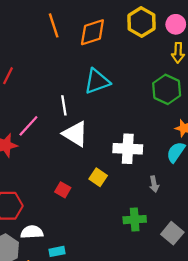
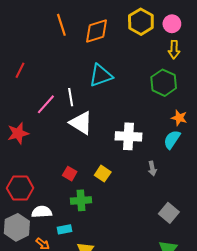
pink line: (28, 126) -> (46, 104), moved
yellow square: (98, 177) -> (103, 174), moved
green cross: (135, 220) -> (81, 200), moved

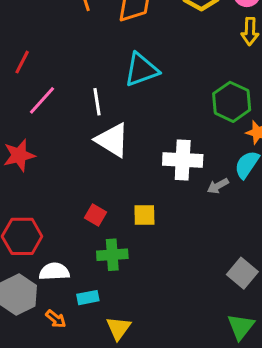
green hexagon: (164, 83) -> (232, 102), moved
pink line: (46, 104) -> (42, 100), moved
gray arrow: (152, 168) -> (218, 186), moved, turned 72
yellow square: (103, 174) -> (144, 215), turned -35

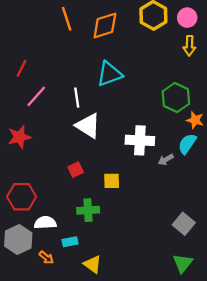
red square: (95, 215) -> (76, 170), moved, turned 35
yellow triangle: (118, 328) -> (93, 264), turned -30

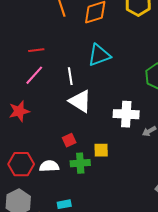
red line: (22, 68) -> (36, 50), moved, turned 56
green cross: (88, 210) -> (80, 163), moved
white semicircle: (45, 223) -> (49, 166), moved

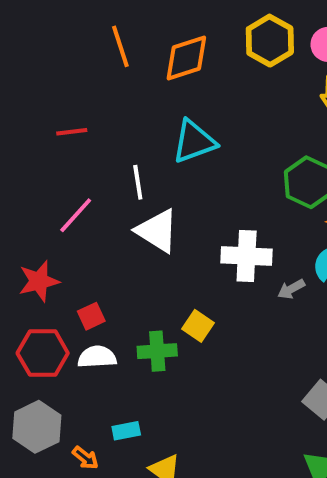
pink line: (34, 75) -> (76, 215), moved
red star: (19, 111) -> (39, 281), moved
red square: (69, 140) -> (91, 316), moved
yellow square: (101, 150) -> (198, 326), turned 35

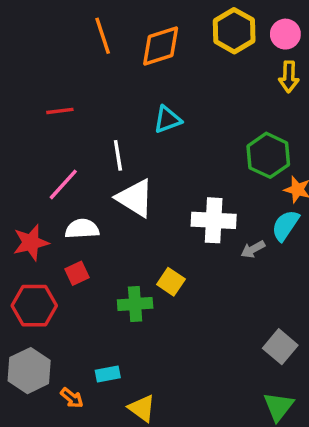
cyan triangle: (194, 141) -> (168, 119), size x0.7
white semicircle: (97, 357) -> (82, 229), moved

